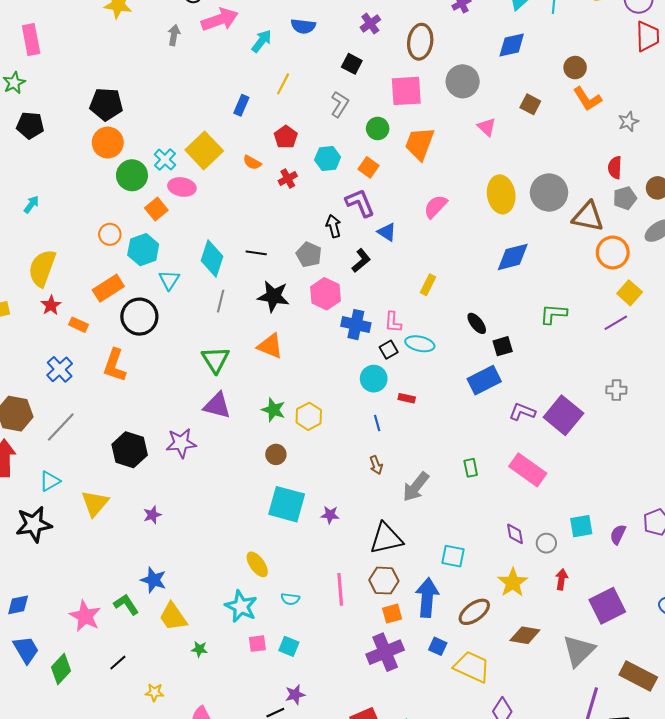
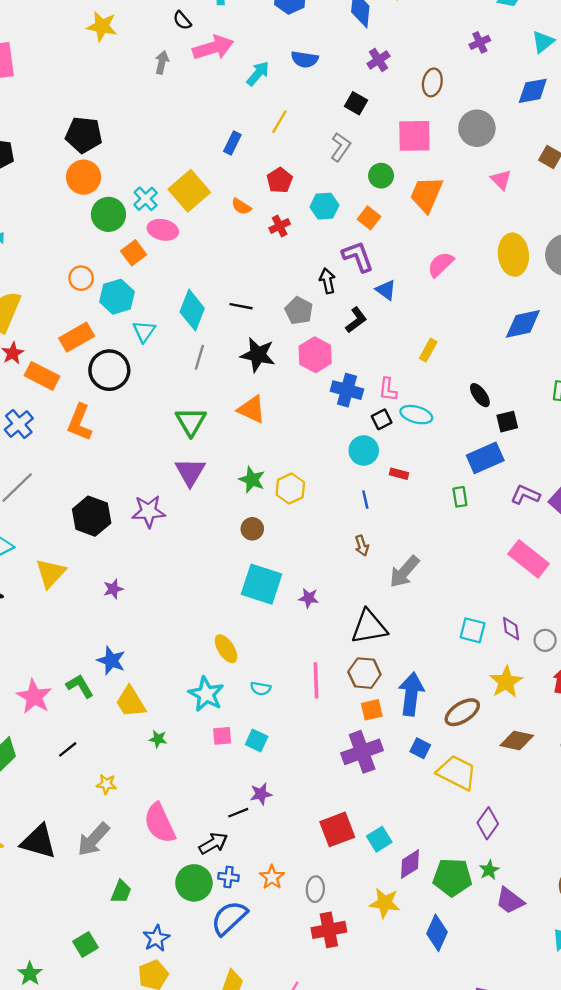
brown ellipse: (420, 42) -> (432, 82), size x0.7
orange rectangle: (79, 325) -> (42, 376), size x1.6
purple triangle: (217, 405) -> (190, 472), turned 44
green rectangle: (471, 468) -> (460, 497), moved
cyan square: (453, 556) -> (473, 630), moved

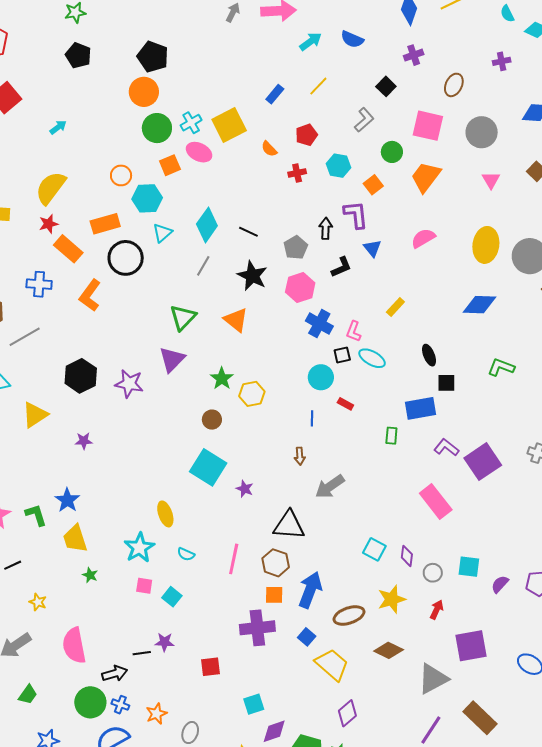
blue cross: (19, 424) -> (39, 284), turned 30
red square: (337, 829) -> (211, 667), moved, size x0.7

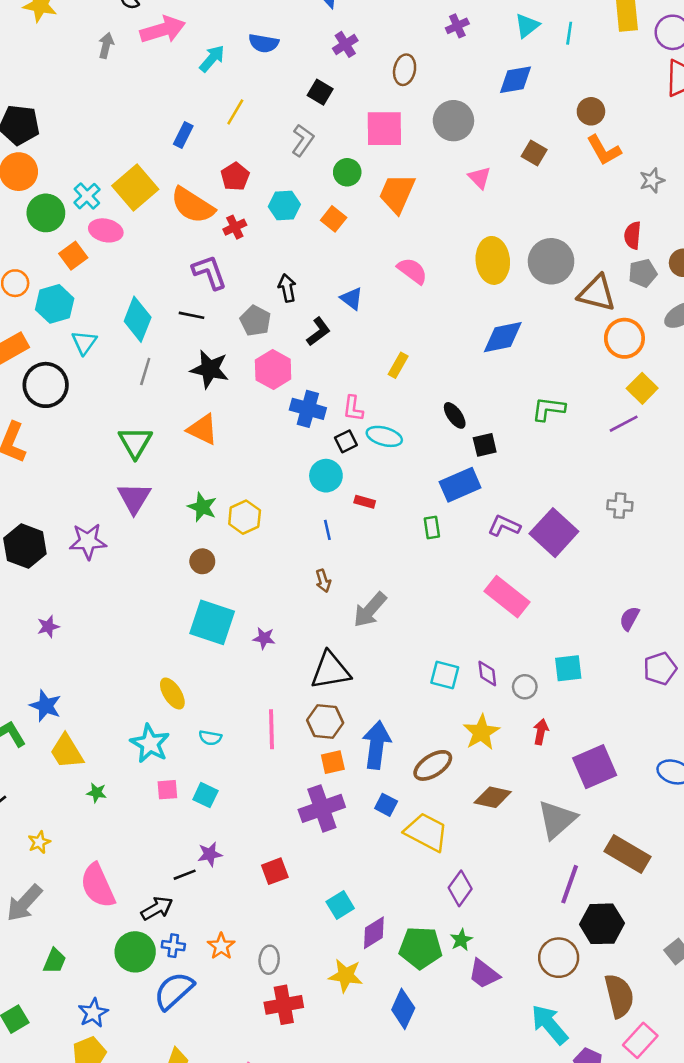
orange semicircle: (269, 149) -> (193, 205), size x2.0
purple L-shape: (356, 215) -> (209, 272), moved
pink semicircle: (423, 238) -> (412, 271), turned 80
purple semicircle: (500, 584) -> (629, 618), moved
yellow star: (38, 602) -> (39, 842), turned -30

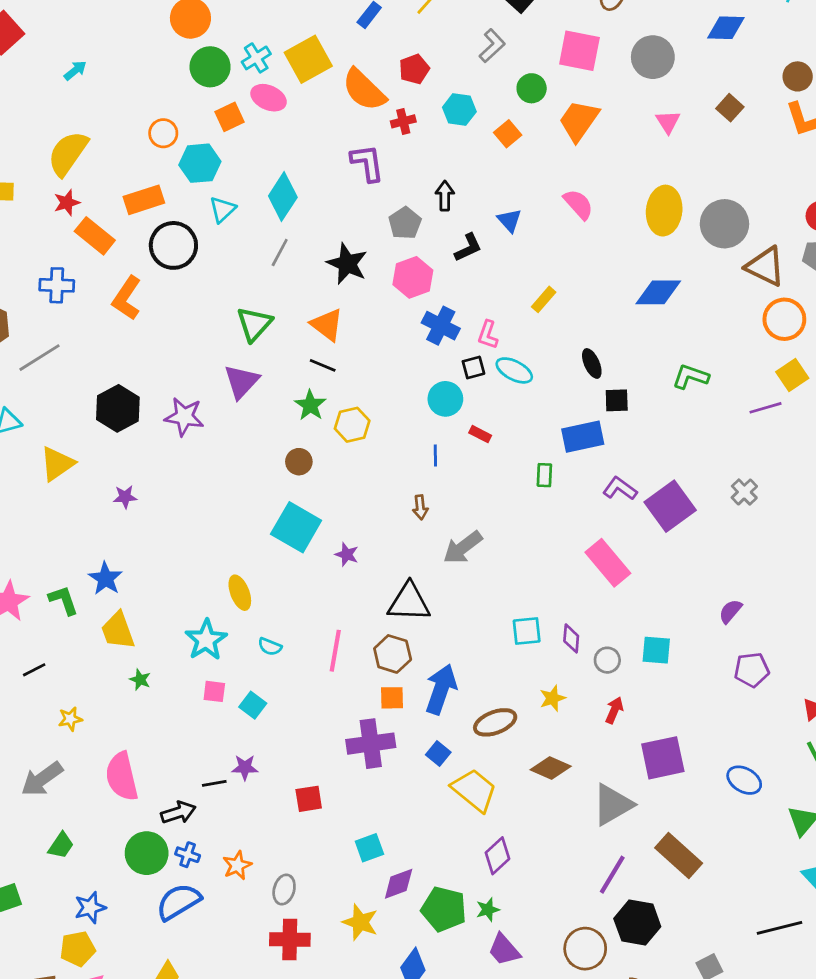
black line: (192, 315) -> (323, 365), moved
gray cross: (620, 506) -> (744, 492), turned 30
cyan square: (445, 675) -> (527, 631), turned -32
yellow star: (481, 732) -> (553, 698), size x0.7

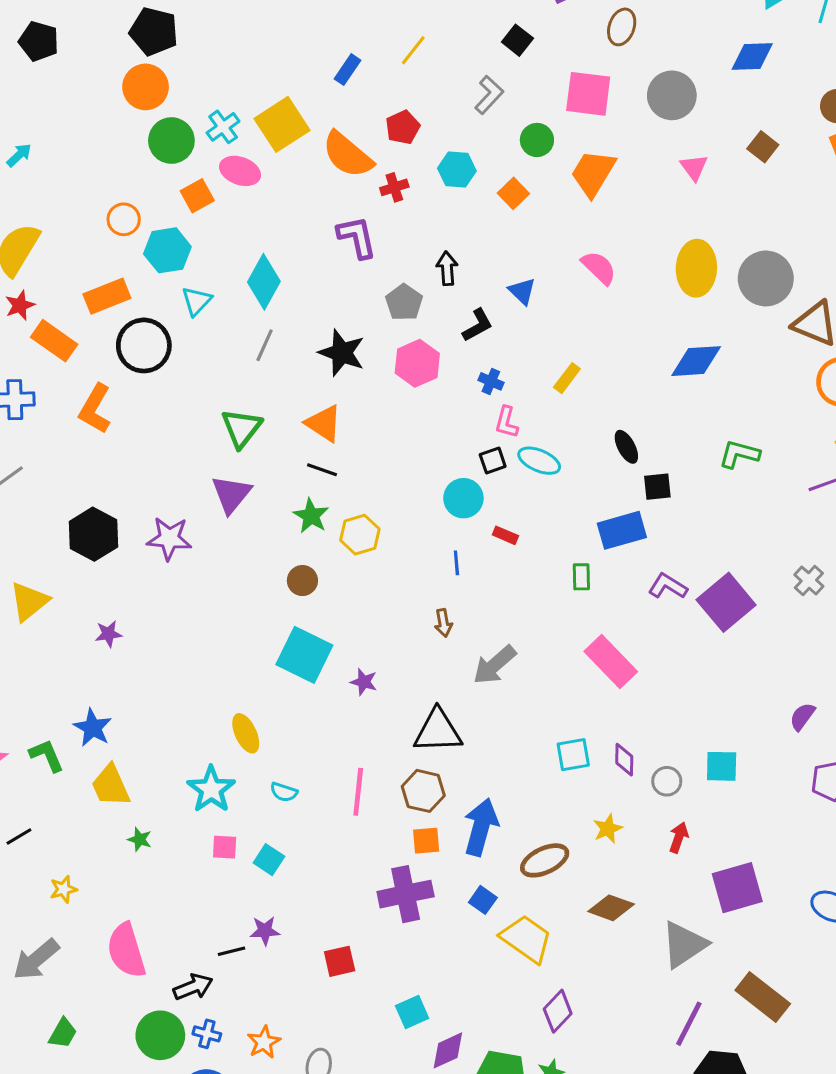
blue cross: (441, 326) -> (491, 381), moved, size x0.6
pink rectangle: (608, 563) -> (611, 662), moved

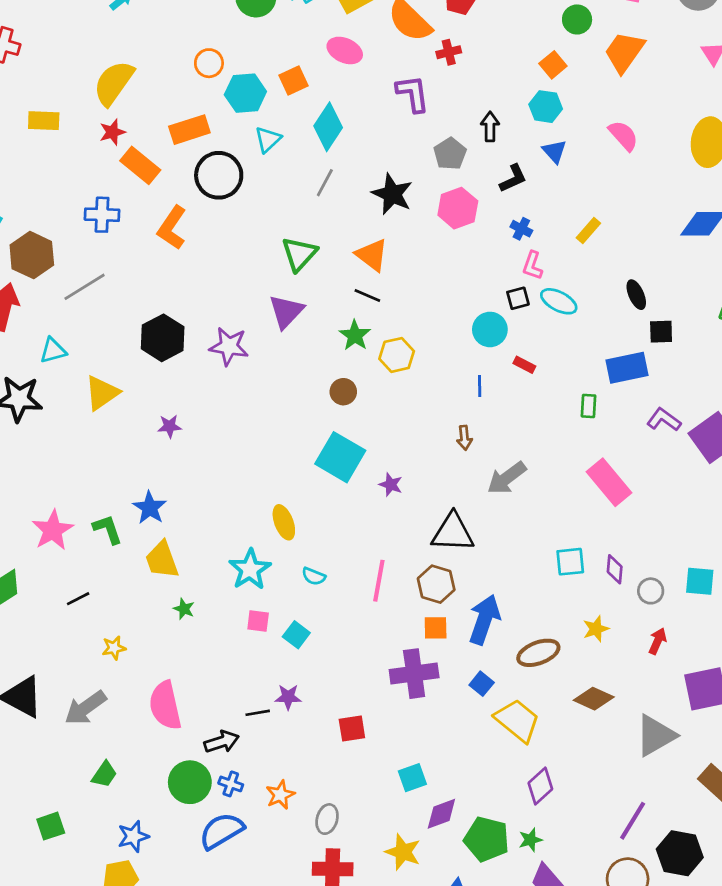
cyan hexagon: (457, 170) -> (546, 107), moved
pink ellipse: (240, 171) -> (345, 50), moved
orange square: (197, 196) -> (293, 81), moved
purple line: (689, 1024) -> (633, 821), moved

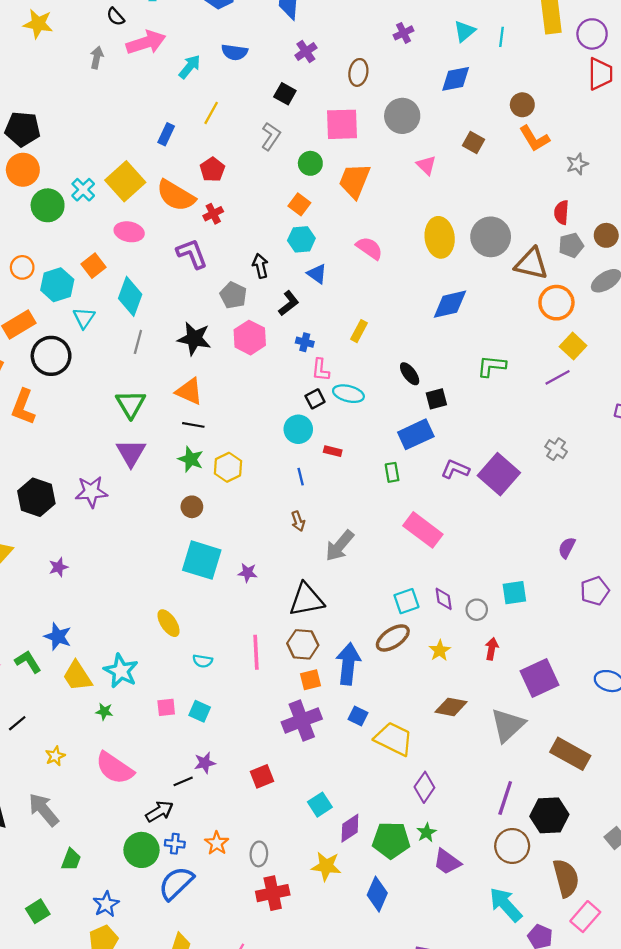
cyan star: (250, 569) -> (121, 671), moved
brown ellipse: (538, 653) -> (393, 638), moved
pink semicircle: (165, 706) -> (115, 768), moved, turned -30
gray arrow: (85, 708) -> (44, 810), turned 99

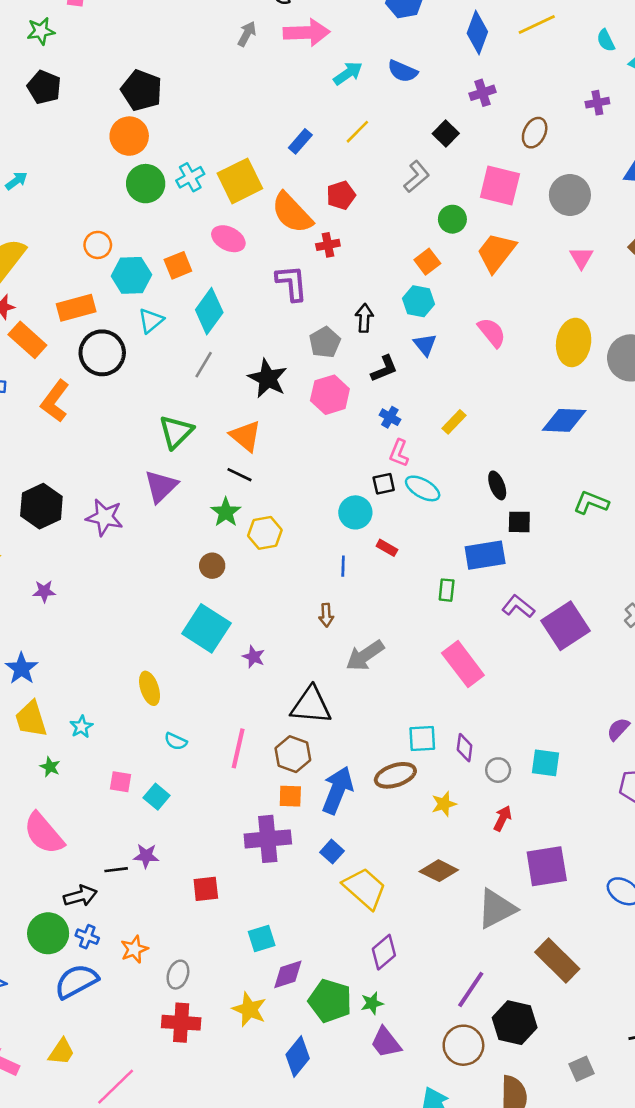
cyan star: (121, 671) -> (81, 727), size x0.6

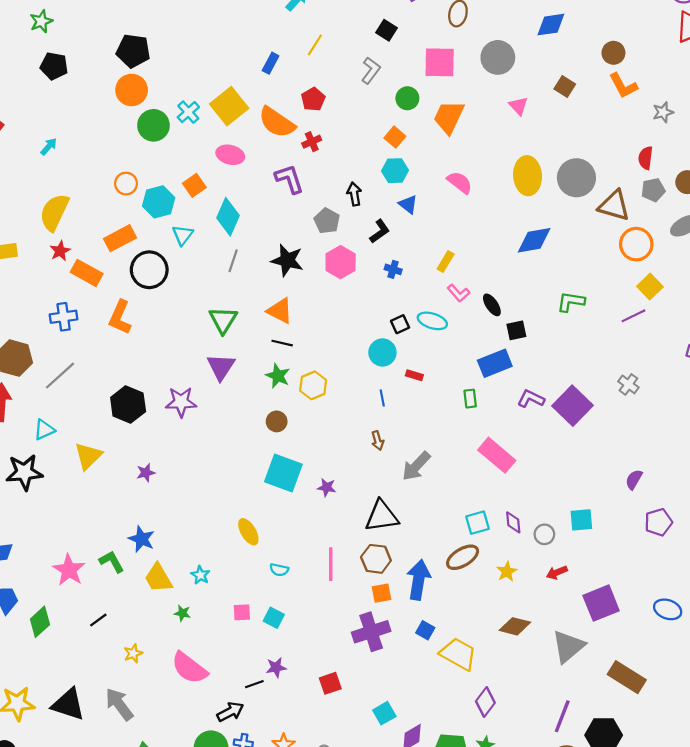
pink L-shape: (399, 453) -> (459, 293), moved, turned -50
red arrow: (503, 818) -> (557, 573), turned -126

